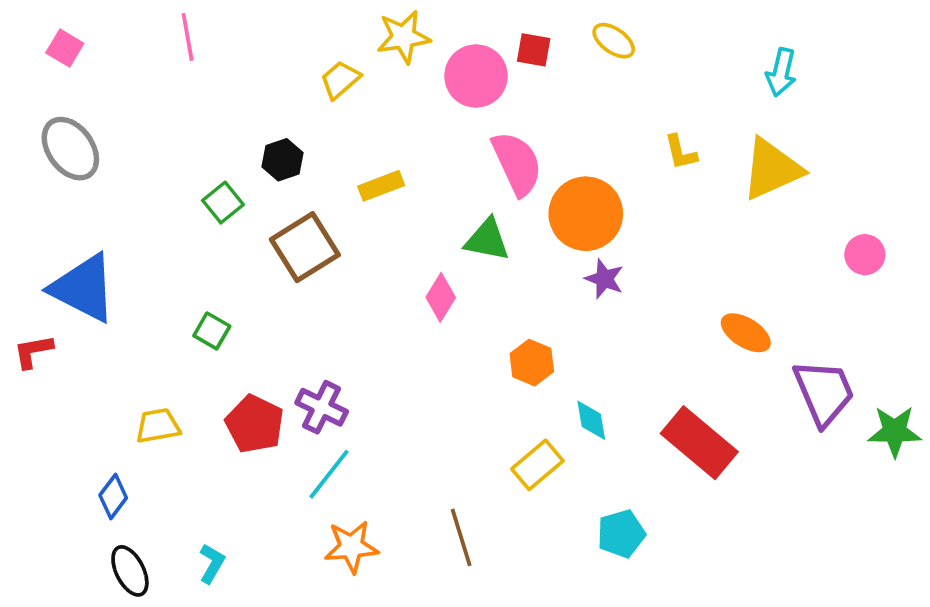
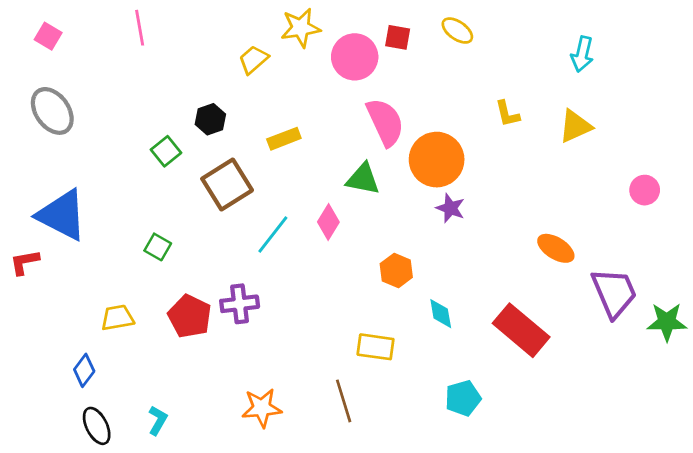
yellow triangle: (772, 169) -> (575, 126), size x0.7
purple cross: (322, 407) -> (240, 304), turned -33
yellow rectangle: (537, 465) -> (376, 347), moved, turned 48
cyan line: (329, 474) -> (273, 234), moved

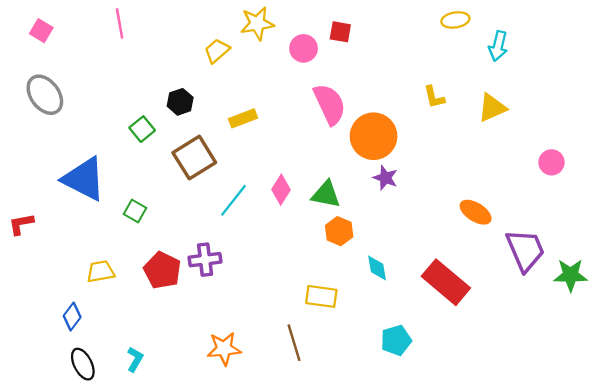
yellow ellipse: (457, 31) -> (455, 20), moved, turned -44
pink circle: (355, 57) -> (304, 48), size x0.7
green triangle: (363, 179) -> (326, 194), moved
blue triangle: (62, 215) -> (84, 179), moved

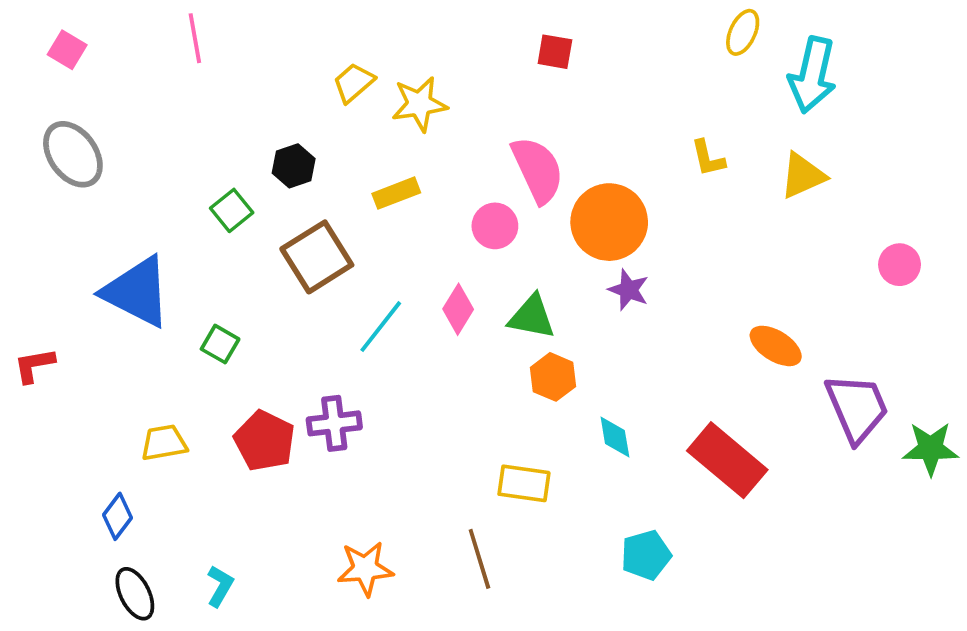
yellow ellipse: (455, 20) -> (743, 32), turned -56
yellow star: (257, 23) -> (419, 104), moved
cyan arrow: (498, 46) -> (812, 75), size x1.5
pink circle: (304, 48) -> (495, 226), moved

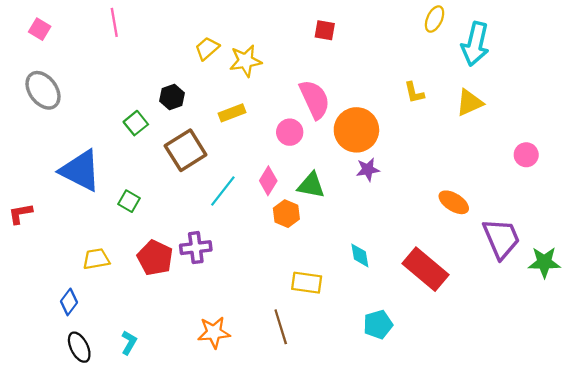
purple star: (629, 290) -> (368, 169), turned -30
orange hexagon: (553, 377) -> (286, 214), moved

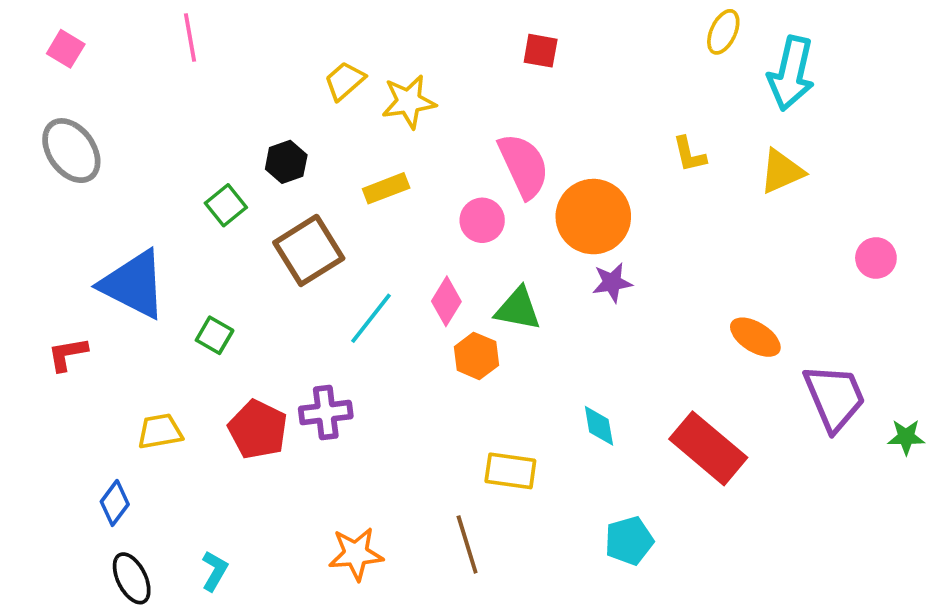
red L-shape: (20, 214) -> (68, 354), moved
green star: (544, 262) -> (906, 437), size x0.7

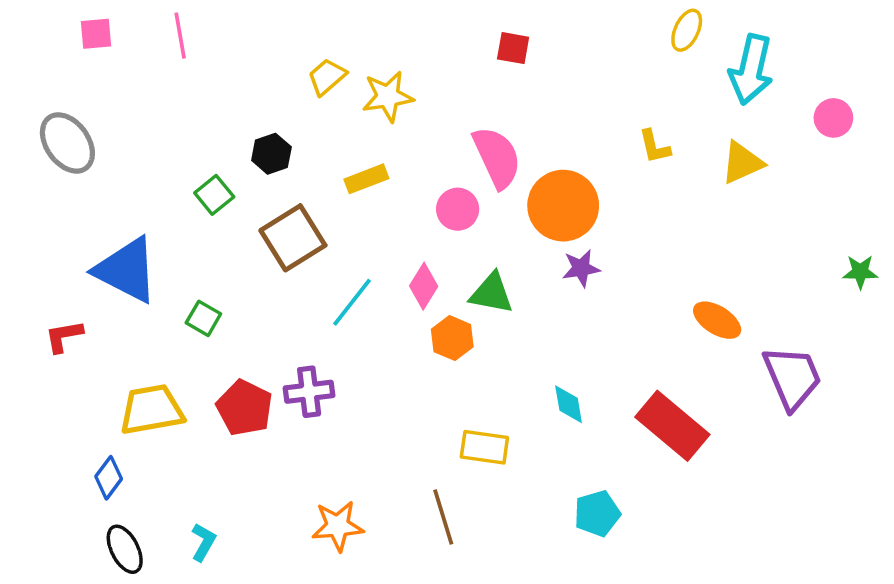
pink square: (66, 49) -> (96, 34), moved, turned -36
pink circle: (876, 258) -> (833, 118), moved
yellow trapezoid: (160, 431) -> (152, 410), size x1.5
green star: (906, 437) -> (860, 272), moved

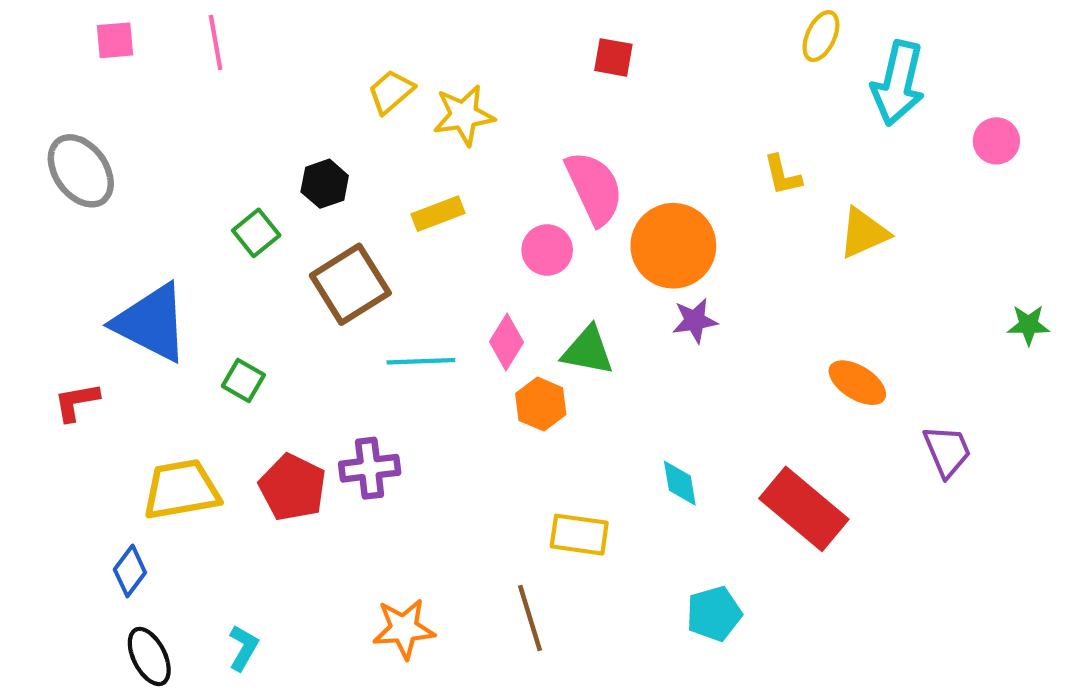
yellow triangle: (742, 163) -> (864, 233), moved
cyan line: (352, 302) -> (421, 361), turned 50
purple trapezoid: (792, 377) -> (947, 451), size x0.7

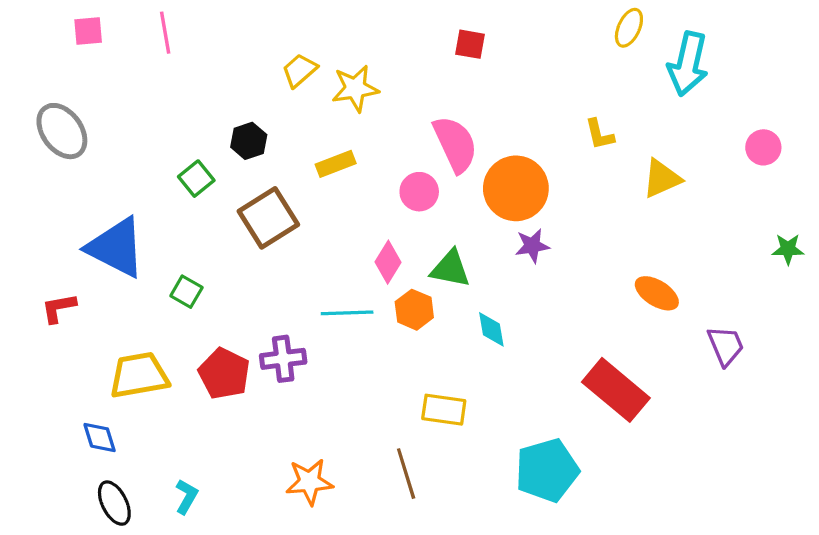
pink circle: (996, 141) -> (763, 147), moved
cyan line: (421, 361) -> (347, 313), moved
cyan diamond: (680, 483) -> (491, 329), moved
blue diamond: (130, 571) -> (100, 438), turned -54
cyan pentagon: (714, 614) -> (547, 470), size x1.5

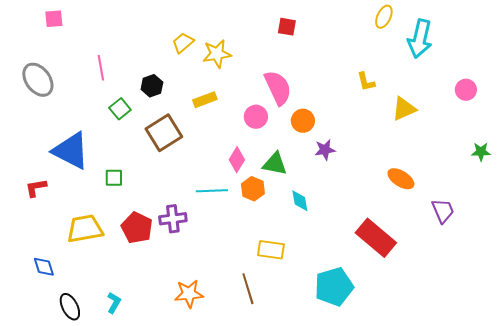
pink line: (165, 33) -> (101, 68), moved
orange circle: (516, 188) -> (303, 121), moved, size x0.6
green square: (186, 292) -> (114, 178), turned -30
blue diamond: (100, 438) -> (44, 267), moved

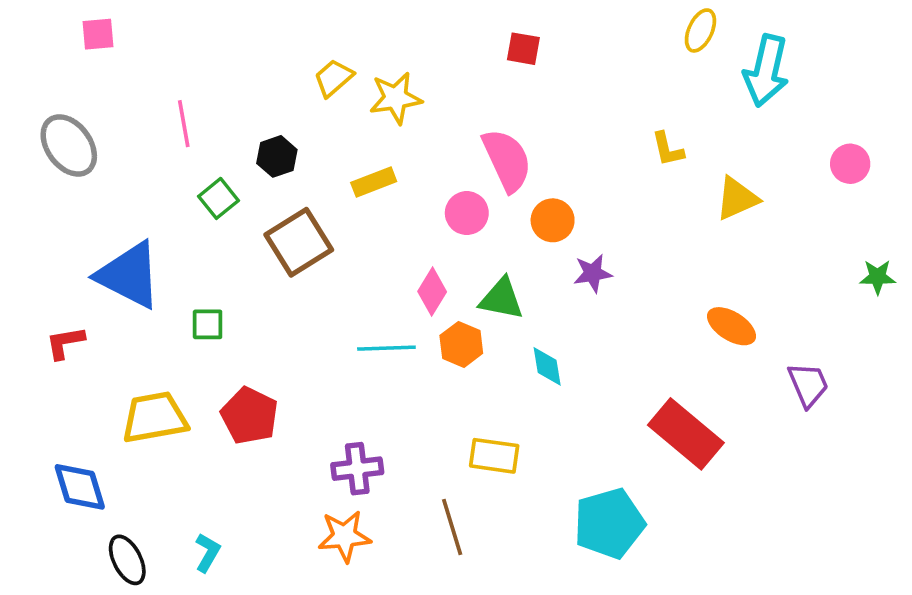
purple cross: (173, 219) -> (357, 469), moved
blue diamond: (44, 267) -> (80, 487), size x1.4

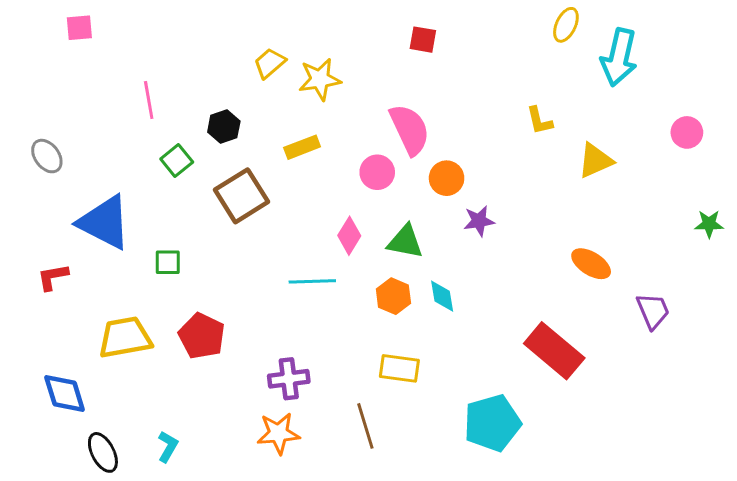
gray ellipse: (69, 145) -> (47, 156), moved, size x0.7
orange hexagon: (461, 344) -> (393, 296), moved

